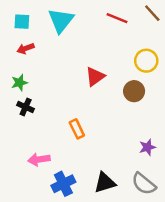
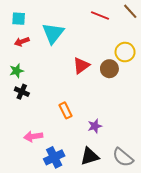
cyan triangle: (61, 20) -> (53, 33), moved
brown circle: (134, 91) -> (109, 69), moved
purple star: (147, 147) -> (95, 126), moved

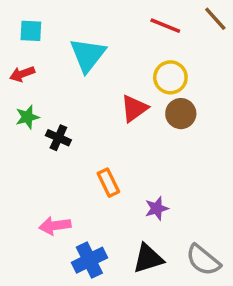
red arrow: (22, 42) -> (22, 74), moved
yellow circle: (125, 52) -> (170, 77), moved
black cross: (22, 92) -> (58, 138), moved

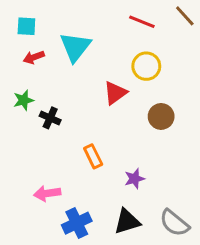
red arrow: (22, 74) -> (34, 57), moved
brown circle: (181, 114) -> (161, 116), moved

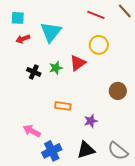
green star: (23, 100) -> (56, 68), moved
brown circle: (161, 116) -> (118, 91), moved
black cross: (50, 118) -> (34, 72), moved
orange rectangle: (93, 156) -> (63, 106), turned -56
pink arrow: (47, 193) -> (32, 131), turned 36

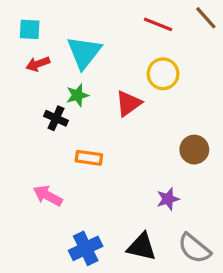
green star: (56, 68) -> (77, 95), moved
orange rectangle: (63, 106) -> (89, 158), moved
purple star: (91, 121) -> (168, 199), moved
pink arrow: (32, 131) -> (48, 196), moved
black triangle: (86, 150) -> (142, 247), turned 30

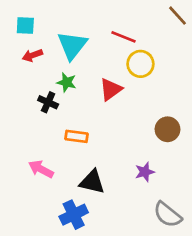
red line: (158, 24) -> (123, 37), moved
green star: (77, 95) -> (67, 82), turned 30
black triangle: (142, 247) -> (92, 182), moved

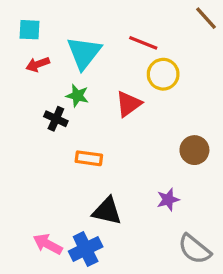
pink arrow: (41, 169) -> (48, 244), moved

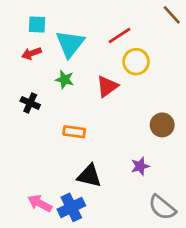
cyan square: (30, 30) -> (37, 25), moved
red line: (143, 43) -> (120, 36), turned -55
black cross: (56, 119) -> (30, 103), moved

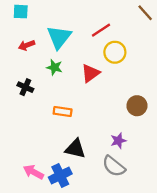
cyan square: (37, 25) -> (21, 12), moved
gray semicircle: (162, 207) -> (114, 166), moved

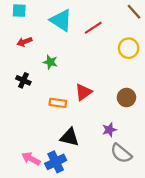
cyan triangle: (59, 37) -> (61, 20), moved, turned -35
yellow circle: (115, 52) -> (129, 48), moved
red triangle: (90, 73) -> (84, 92), moved
gray semicircle: (114, 166) -> (121, 153), moved

